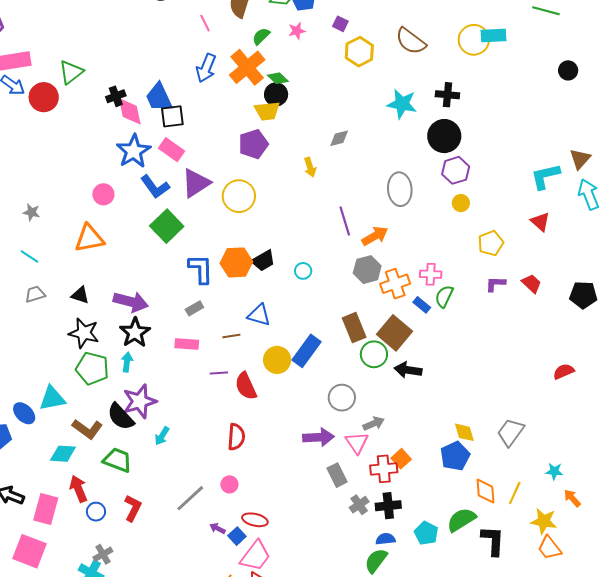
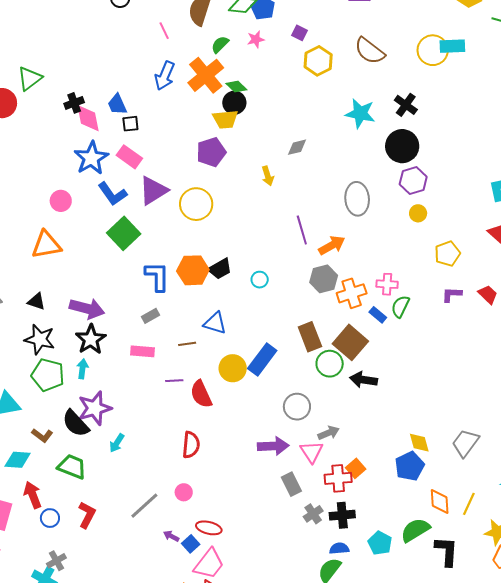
black cross: (447, 95) -> (406, 105), turned 30
blue trapezoid: (159, 97) -> (117, 104), size x0.7
black square: (172, 116) -> (130, 124), size x0.7
brown L-shape: (87, 429) -> (42, 435), size x0.7

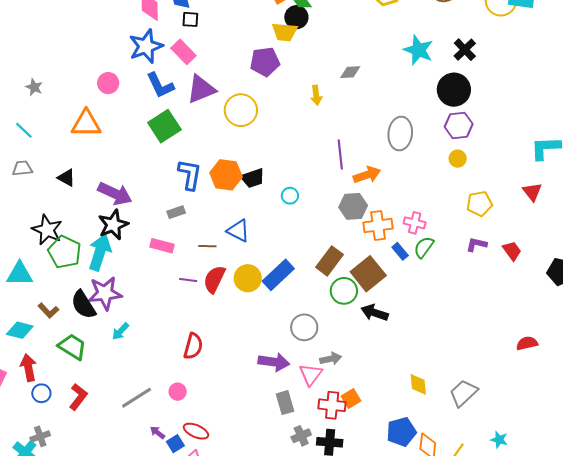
brown rectangle: (310, 337) -> (329, 261), turned 48
black star: (40, 339) -> (47, 230), moved
cyan arrow: (82, 369) -> (100, 252), size x1.8
red semicircle: (201, 394) -> (214, 279), moved, turned 40
blue pentagon: (410, 466) -> (401, 432), moved

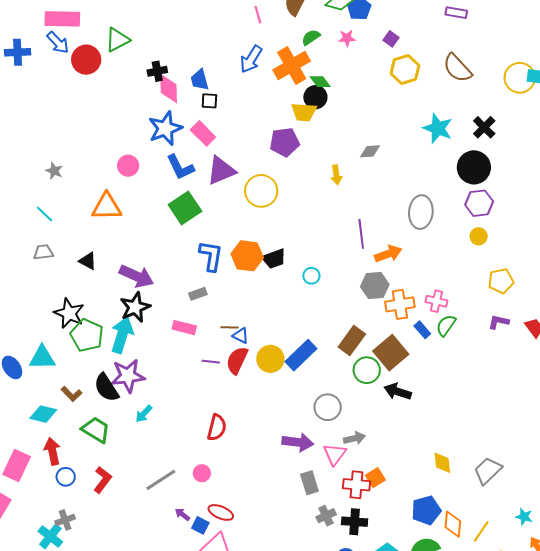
blue triangle: (238, 231) -> (241, 336), moved, size x0.7
blue square: (175, 444) -> (200, 525), turned -30

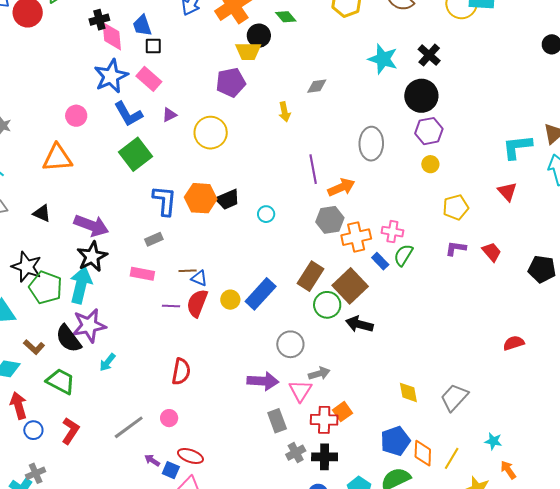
green diamond: (320, 82) -> (286, 17), moved
purple triangle: (221, 171) -> (169, 115), size x0.5
yellow circle: (270, 359) -> (230, 300), size x0.7

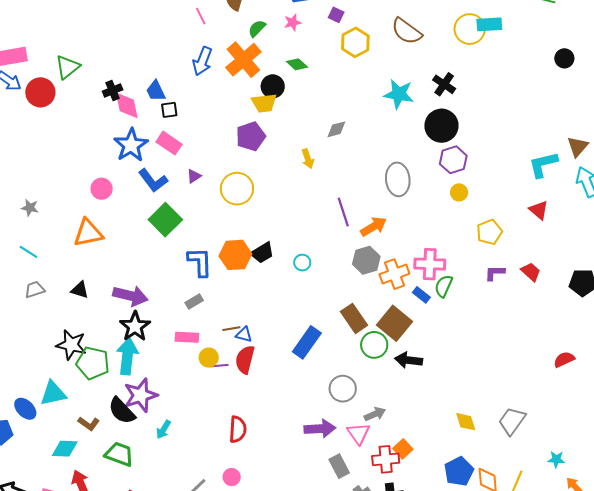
pink cross: (392, 232) -> (430, 264), size x1.4
brown rectangle: (310, 276) -> (354, 318), turned -60
yellow circle: (230, 300) -> (209, 358), moved

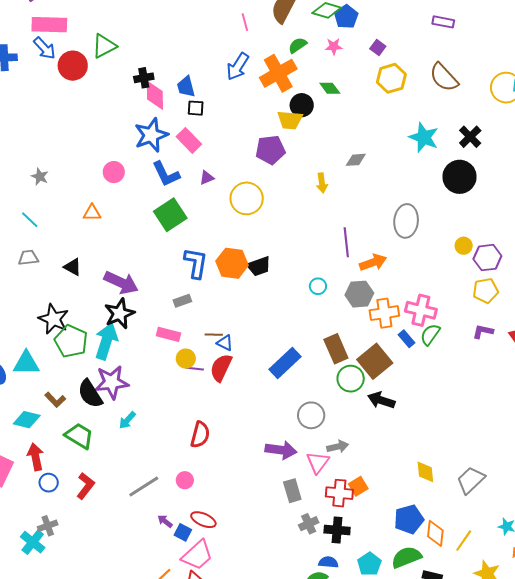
purple hexagon: (453, 160) -> (487, 258), moved
orange triangle: (88, 233) -> (92, 213), size x0.6
cyan circle: (302, 263) -> (318, 286), moved

